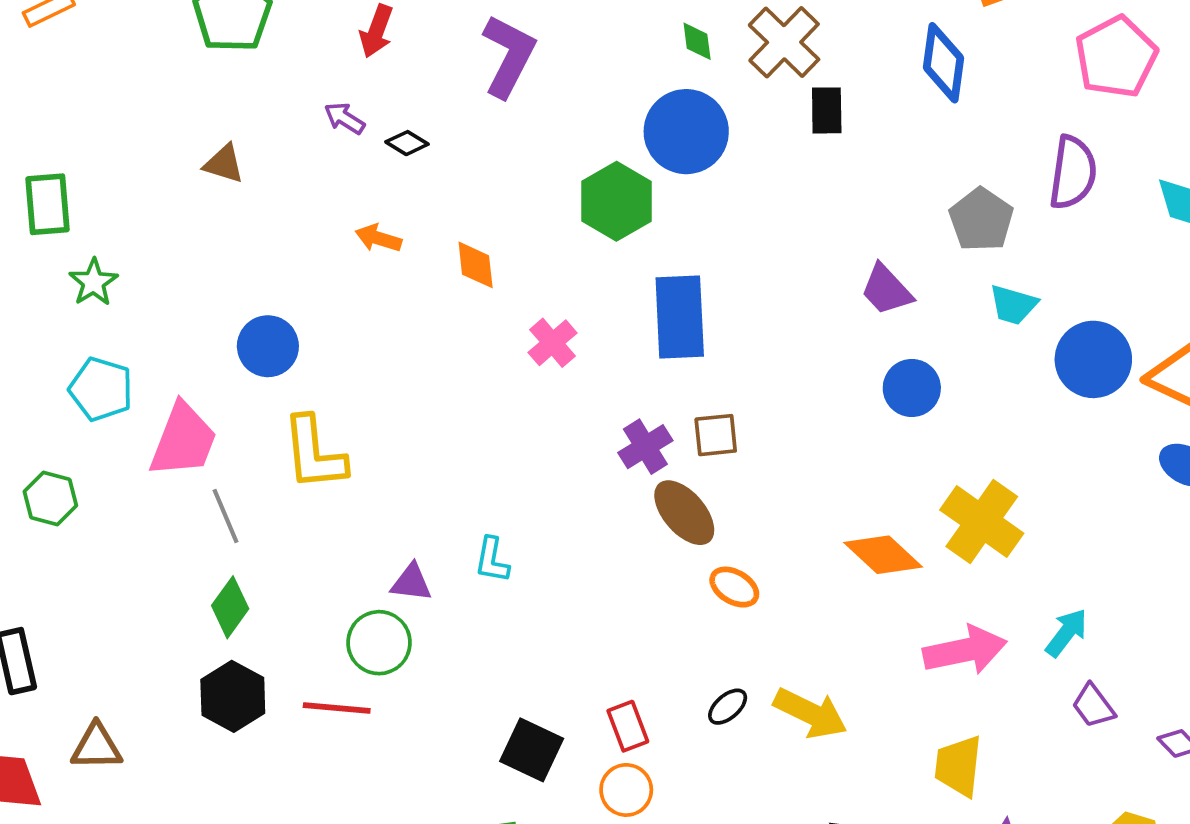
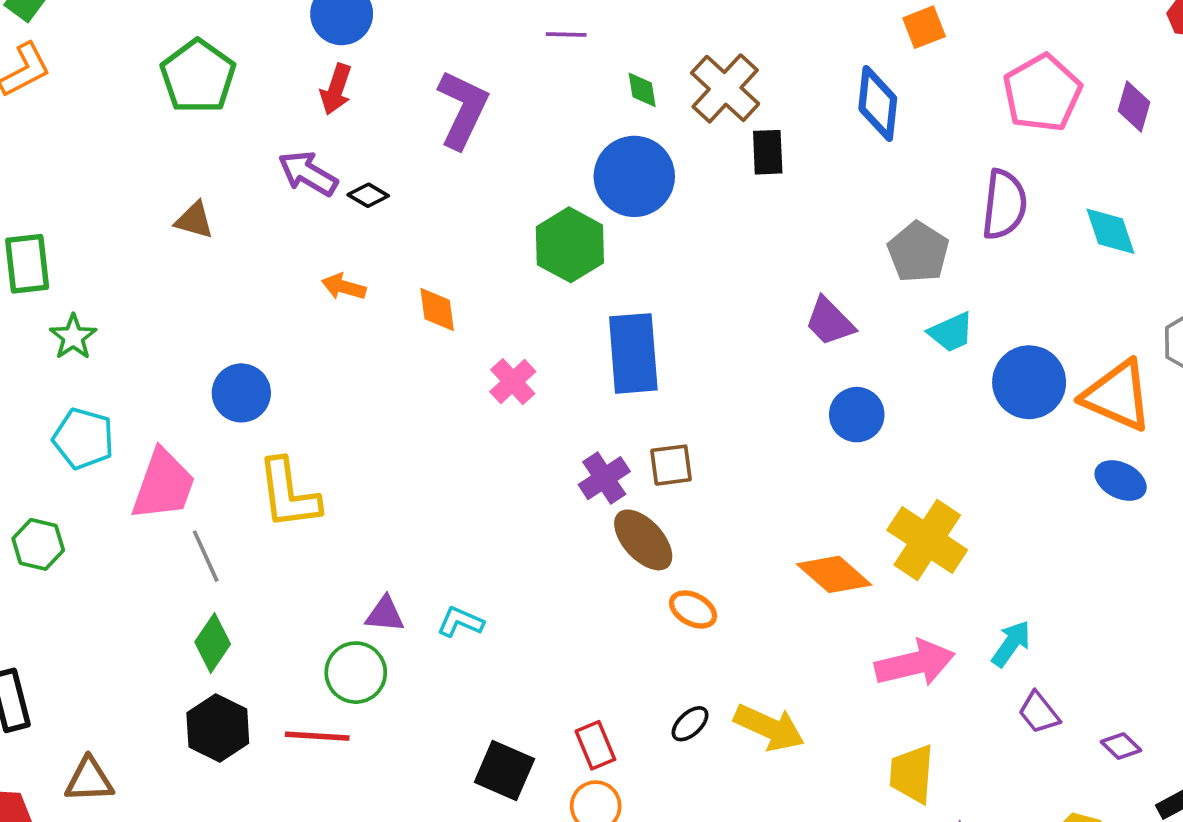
purple arrow: (344, 118) -> (308, 173), size x1.5
cyan trapezoid: (1013, 305) -> (951, 332), turned -39
cyan L-shape: (492, 560) -> (460, 622), moved, turned 105

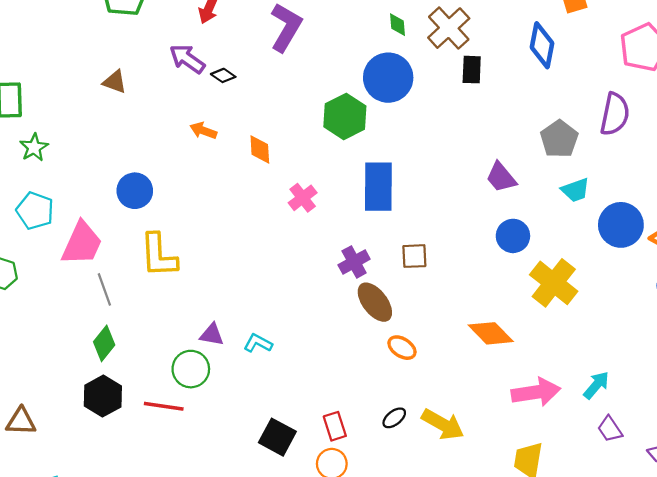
brown square: (671, 465) -> (414, 256), moved
yellow cross: (927, 540) -> (554, 283), moved

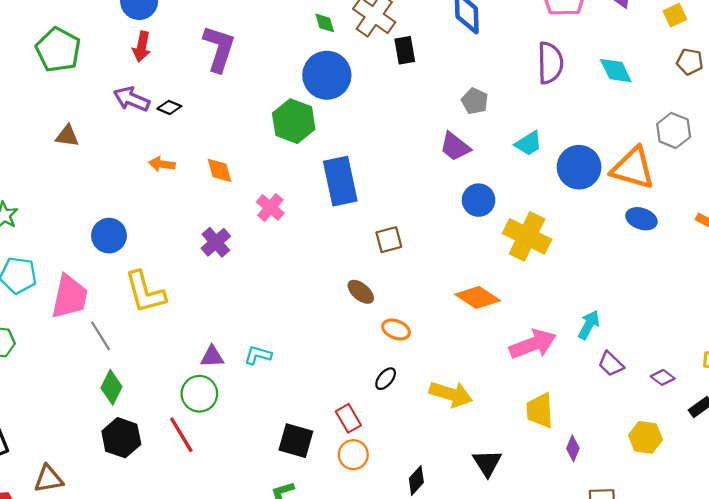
gray pentagon: (559, 139) -> (475, 101), moved, size x0.7
purple cross: (354, 262) -> (216, 242), moved
brown ellipse: (375, 302) -> (361, 292), size x0.7
red line: (164, 406) -> (181, 435), turned 63
black ellipse: (394, 418) -> (386, 379), moved

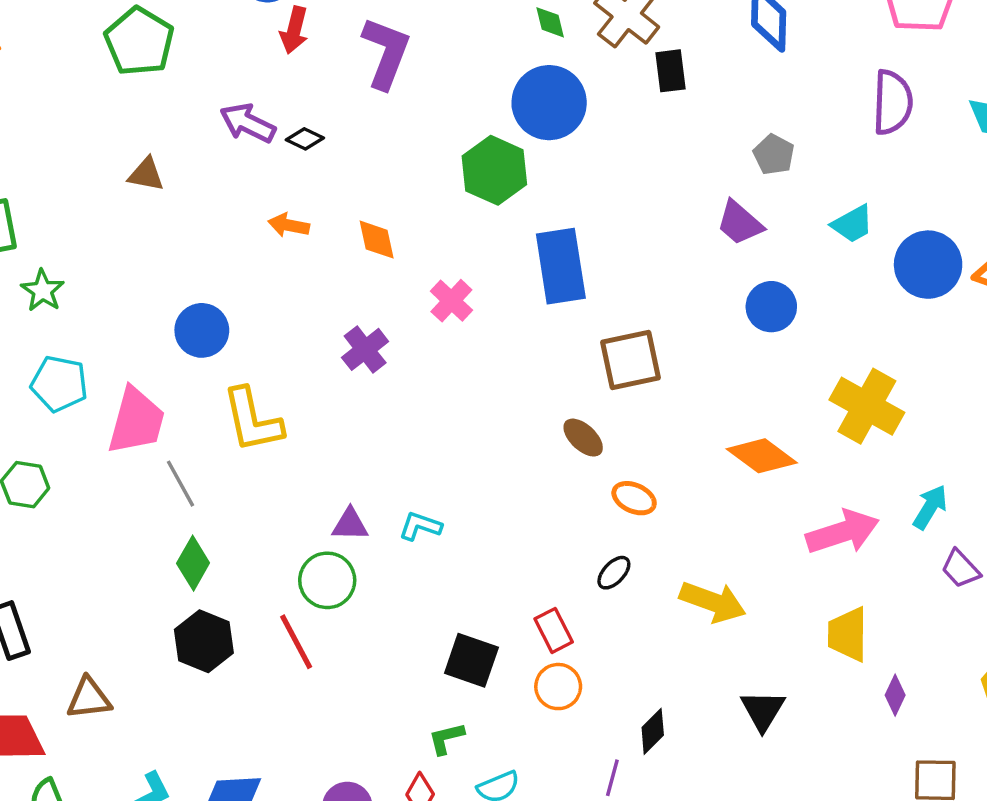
red arrow: (142, 47) -> (294, 30), moved
yellow cross: (527, 236) -> (867, 406), moved
brown square: (389, 240) -> (630, 360), size x1.5

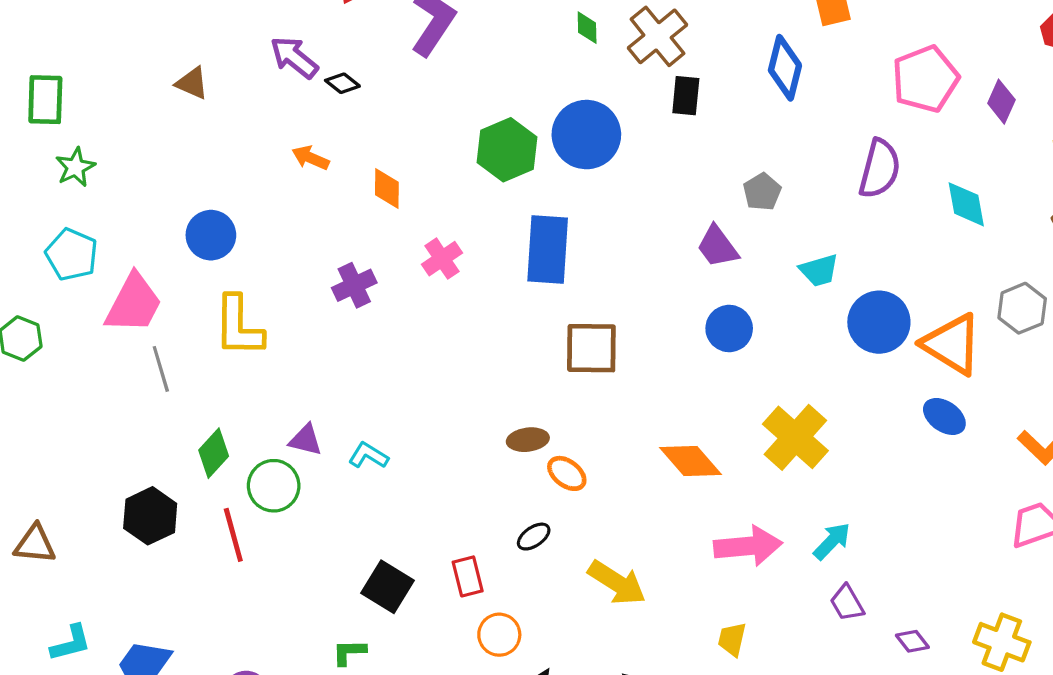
blue circle: (549, 103) -> (586, 135), moved
brown ellipse: (583, 438) -> (528, 440), moved, turned -63
green diamond: (193, 563) -> (214, 453), moved
yellow trapezoid: (848, 634) -> (732, 639), size x0.7
orange circle: (558, 687) -> (499, 635), moved

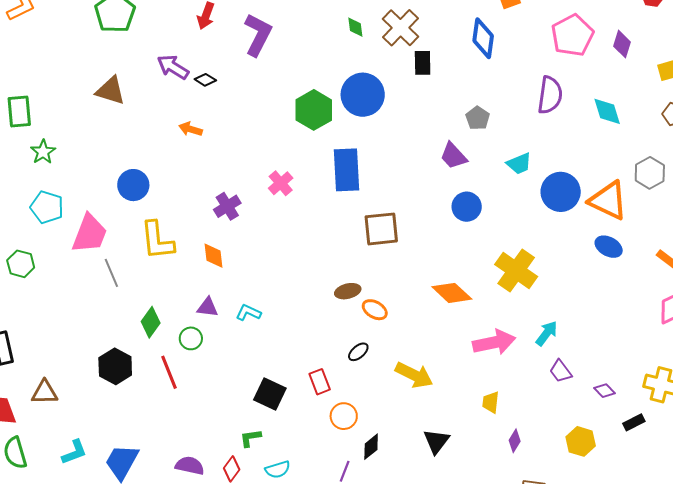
brown triangle: (192, 83) -> (111, 91), size x1.4
orange diamond: (387, 188) -> (213, 256), moved
green circle: (274, 486) -> (191, 338), size x0.7

